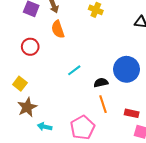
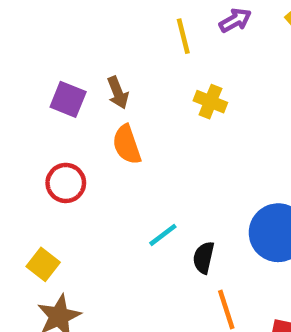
black semicircle: (101, 83) -> (204, 258), moved, turned -64

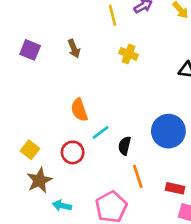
purple square: (68, 99) -> (30, 50), moved
orange semicircle: (127, 145) -> (79, 110), moved
red circle: (66, 183) -> (73, 152), moved

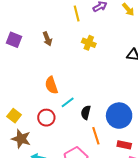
blue circle: (168, 131) -> (119, 116), moved
brown star: (39, 180) -> (21, 139), turned -30

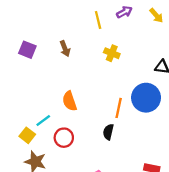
cyan line: (68, 102) -> (43, 121), moved
blue circle: (119, 116) -> (146, 98), moved
orange line: (96, 136) -> (119, 108), moved, turned 30

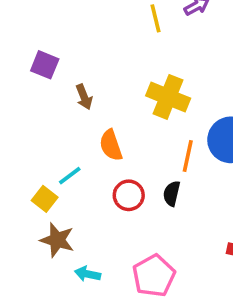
brown arrow: (65, 49) -> (84, 97), moved
yellow cross: (112, 53) -> (168, 97), moved, size x1.6
red circle: (64, 138) -> (129, 195), moved

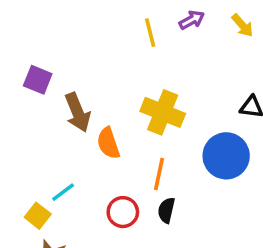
brown arrow: (84, 97) -> (78, 112), size x1.5
orange semicircle: (111, 145) -> (108, 143), moved
orange line: (188, 156) -> (159, 174), moved

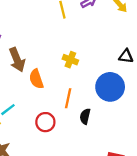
yellow cross: (163, 112) -> (70, 60), size x0.6
black semicircle: (166, 210) -> (85, 116), moved

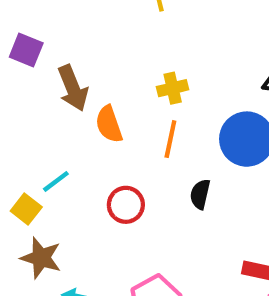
yellow cross: (70, 60) -> (173, 88), turned -35
orange line: (68, 98) -> (170, 139), moved

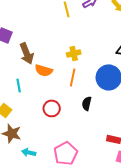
orange semicircle: (109, 124) -> (44, 70), turned -54
cyan line: (56, 181) -> (19, 85), moved, turned -64

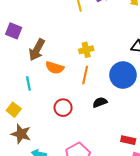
brown arrow: (27, 53) -> (37, 50), turned 50
black semicircle: (87, 103) -> (100, 102), turned 56

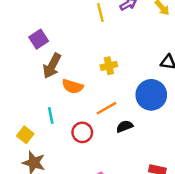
purple square: (14, 31) -> (39, 39), moved, turned 35
orange line: (85, 75) -> (106, 108), moved, turned 48
cyan line: (28, 83) -> (51, 115), moved

